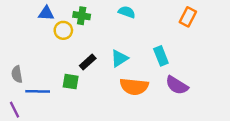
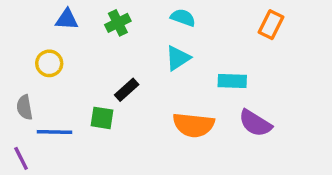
green cross: (82, 16) -> (118, 23), turned -35
yellow circle: (63, 30) -> (49, 63), moved
cyan rectangle: (161, 56) -> (232, 81), turned -66
cyan triangle: (119, 58) -> (178, 58), moved

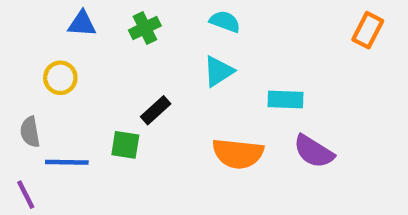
orange rectangle: (271, 25) -> (368, 30), moved

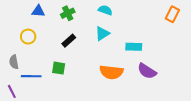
black rectangle: (156, 110) -> (69, 41), moved

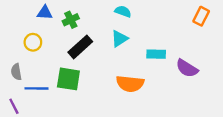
green cross: (68, 13) -> (71, 20), moved
black rectangle: (69, 41) -> (80, 47), size x1.5
green square: (59, 68) -> (68, 79), size x1.5
purple semicircle: (147, 71) -> (187, 68), moved

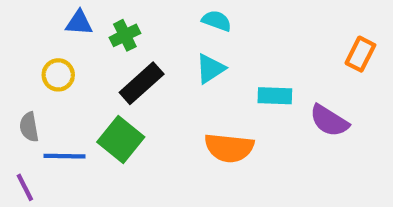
orange rectangle: (201, 16) -> (360, 54), moved
green square: (68, 79) -> (121, 140), turned 30

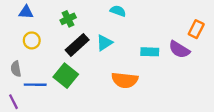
blue triangle: (79, 23) -> (26, 12), moved
cyan triangle: (210, 69) -> (104, 43), moved
purple semicircle: (329, 121) -> (179, 50), moved

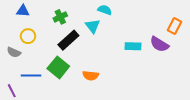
cyan triangle: (104, 43) -> (93, 26), moved, turned -35
gray semicircle: (16, 69) -> (14, 52), moved, turned -56
orange semicircle: (125, 80) -> (91, 76), moved, size x0.7

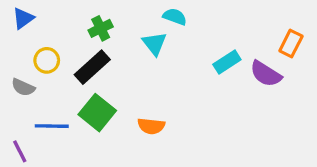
blue triangle: (23, 11) -> (23, 18), moved, turned -40
black rectangle: (68, 40) -> (92, 67), moved
cyan rectangle: (133, 46) -> (227, 62), moved, turned -35

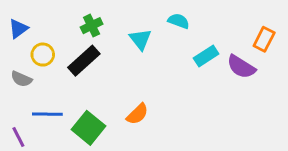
cyan semicircle: (175, 17) -> (179, 21), moved
blue triangle: (23, 18) -> (18, 29), moved
green square: (97, 113) -> (89, 128), moved
orange semicircle: (151, 126) -> (137, 114), turned -50

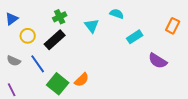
purple semicircle: (241, 67) -> (158, 61), moved
gray semicircle: (21, 79) -> (14, 61), moved
blue line: (47, 114) -> (38, 64), moved, turned 54
orange semicircle: (137, 114) -> (82, 80), moved

